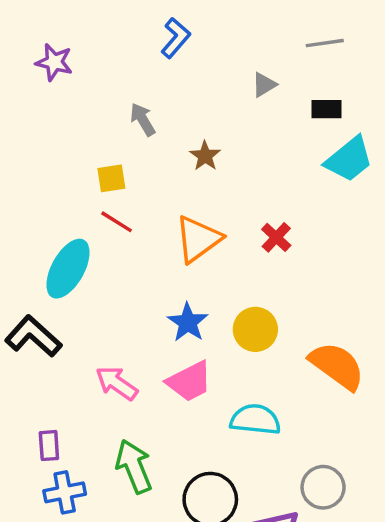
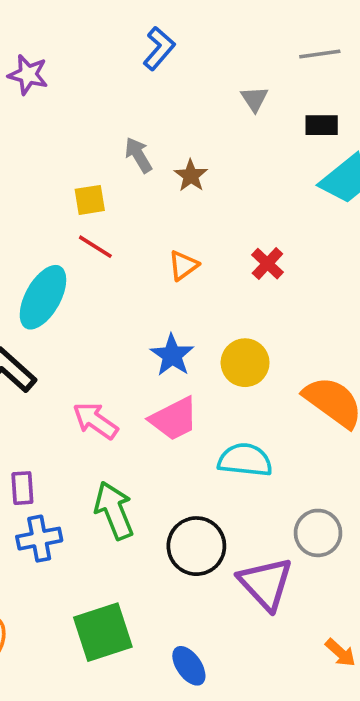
gray triangle: (264, 85) -> (254, 99), turned -32
gray arrow: (143, 119) -> (138, 155), moved
orange triangle: (198, 239) -> (183, 265), size x0.6

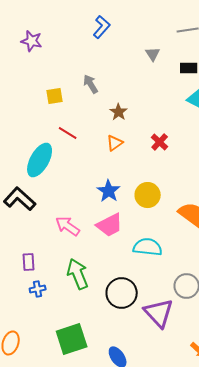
brown star: (191, 176) -> (119, 112), moved
yellow square: (90, 200) -> (55, 96), moved
blue cross: (39, 539) -> (38, 289), size x0.7

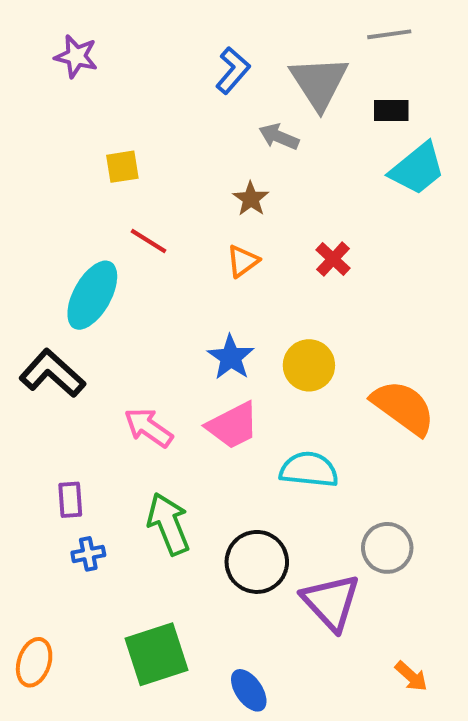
blue L-shape: (102, 27) -> (233, 70), moved
gray triangle: (153, 54) -> (319, 82), size x2.0
gray arrow: (91, 84) -> (279, 137), moved, turned -36

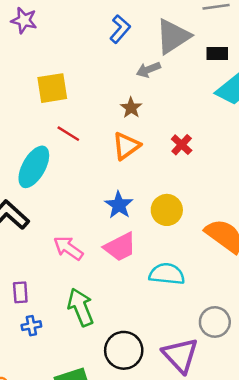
gray triangle: (319, 82) -> (173, 36), turned 30
gray arrow: (279, 137) -> (148, 70), turned -45
yellow square: (122, 167) -> (52, 88), size x1.5
orange triangle: (243, 261) -> (126, 146), size x1.4
black circle: (257, 562) -> (124, 350), moved

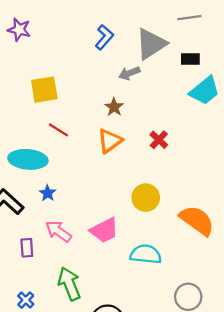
cyan ellipse: (34, 167) -> (28, 159), turned 66
blue star: (119, 205) -> (48, 193), moved, size x0.7
purple rectangle: (20, 292) -> (27, 248), moved
blue cross: (31, 326) -> (26, 300), turned -35

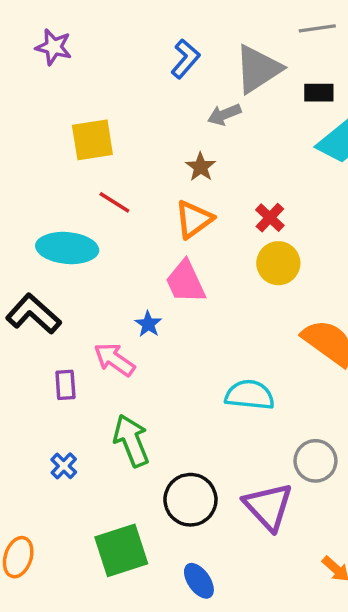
blue star: (48, 193) -> (148, 324), moved
yellow circle: (146, 198) -> (278, 263), moved
pink trapezoid: (104, 230) -> (185, 282), moved, turned 92

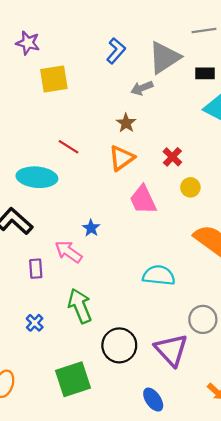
yellow square: (92, 140) -> (54, 79), moved
yellow circle: (278, 263) -> (190, 187), moved, size x0.7
pink trapezoid: (185, 282) -> (143, 200), moved
blue ellipse: (199, 581) -> (153, 400), moved

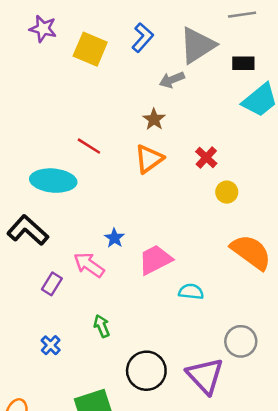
yellow square: (54, 79) -> (90, 49), moved, turned 32
pink trapezoid: (143, 200) -> (155, 260), moved, turned 88
purple rectangle: (36, 269) -> (52, 284), turned 36
cyan semicircle: (159, 275) -> (191, 292), size x0.7
green arrow: (80, 306) -> (102, 326), size x0.6

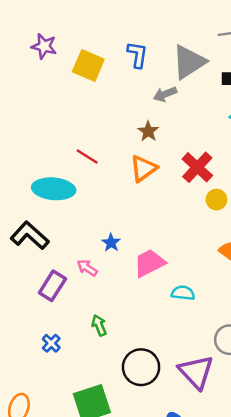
blue L-shape: (143, 38) -> (137, 55), turned -32
red cross: (206, 158) -> (197, 167), size x1.5
pink arrow: (89, 265) -> (87, 268), size x0.7
purple rectangle: (52, 284) -> (52, 286), size x1.4

